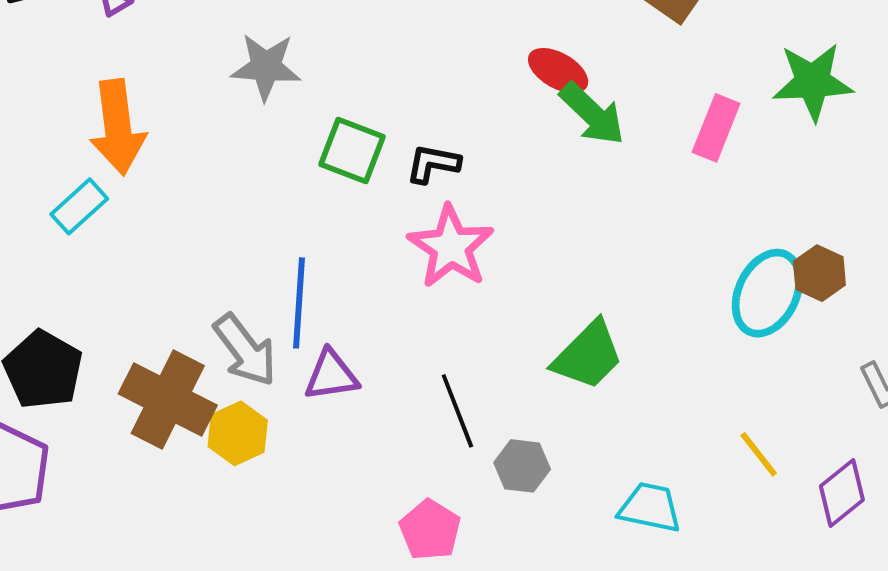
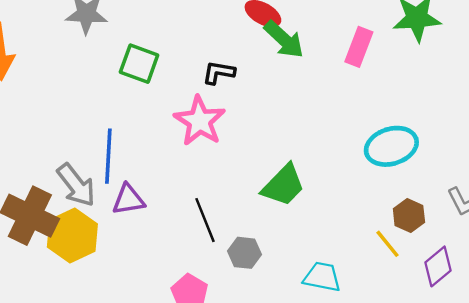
black L-shape: (433, 164) -> (219, 72), moved
brown hexagon: (819, 273) -> (409, 215), moved
cyan ellipse: (767, 293) -> (391, 146), turned 48
yellow hexagon: (238, 433) -> (72, 236), size x1.4

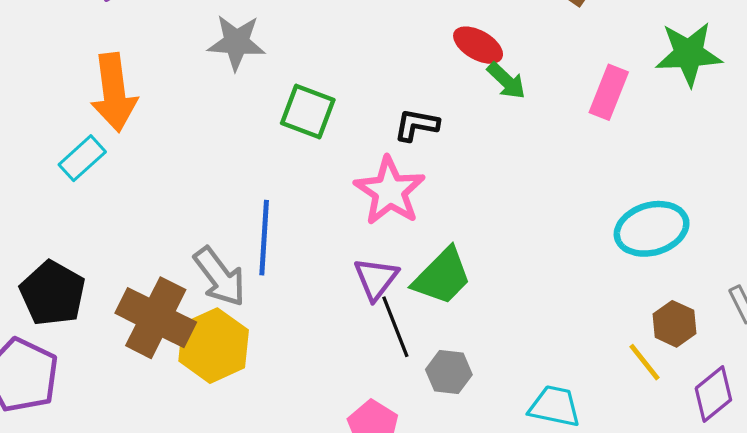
green arrow: (284, 39) -> (506, 81), size x0.7
green trapezoid: (283, 185) -> (442, 277), moved
purple triangle: (128, 200) -> (376, 279), moved, turned -44

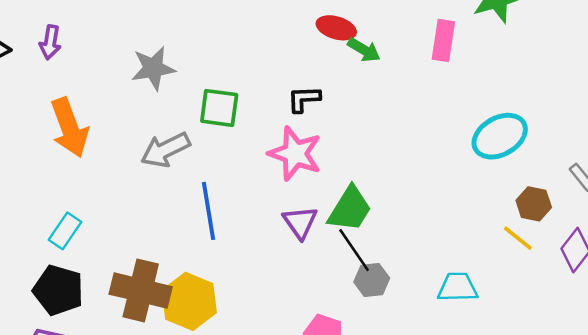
cyan rectangle: (82, 158) -> (65, 231), moved
gray arrow: (220, 277) -> (165, 150), moved, turned 114
black line: (395, 327) -> (354, 250), moved

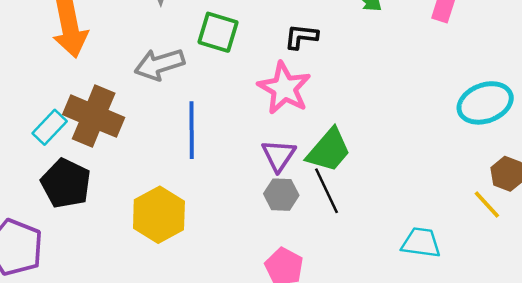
gray hexagon: (372, 280) -> (281, 195), moved
black pentagon: (58, 290) -> (66, 183), moved
brown cross: (141, 290) -> (94, 116), moved

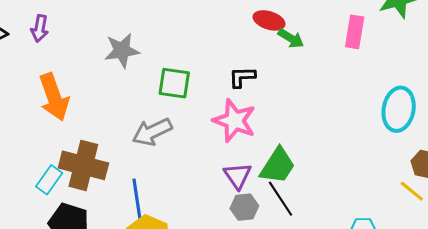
gray arrow: (159, 64) -> (152, 132), moved
cyan ellipse: (485, 103) -> (399, 109), turned -51
blue line: (192, 130) -> (137, 202), moved

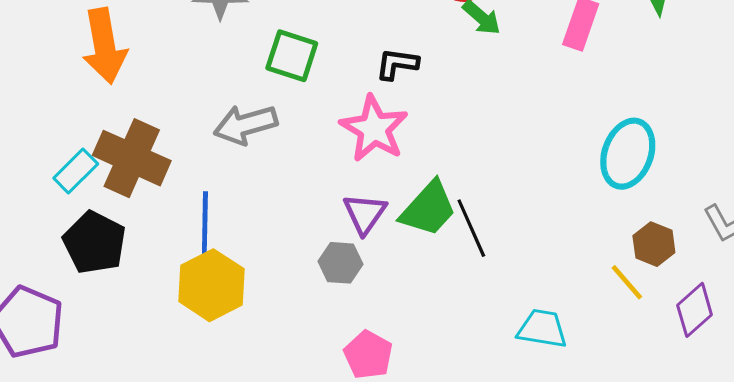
black line: (280, 199) -> (471, 228), moved
gray hexagon: (244, 207) -> (340, 263), moved

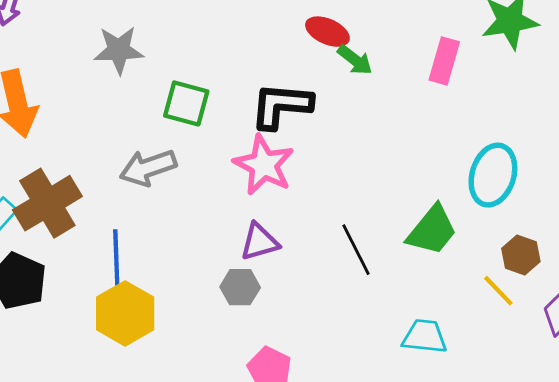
black L-shape: (397, 64) -> (281, 106), size x1.6
brown cross: (132, 158) -> (47, 203), turned 38
green trapezoid: (428, 209) -> (432, 230), moved
purple triangle: (365, 214) -> (259, 242), turned 42

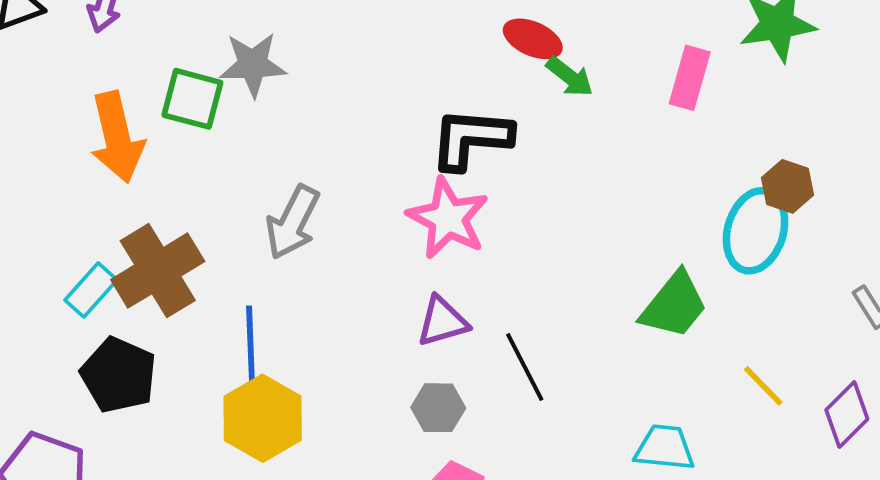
green square: (186, 103) -> (192, 99), moved
gray arrow: (148, 168) -> (293, 222), turned -44
black line: (356, 250) -> (525, 367), moved
brown hexagon: (521, 255) -> (788, 186), moved
gray hexagon: (240, 287) -> (438, 408), moved

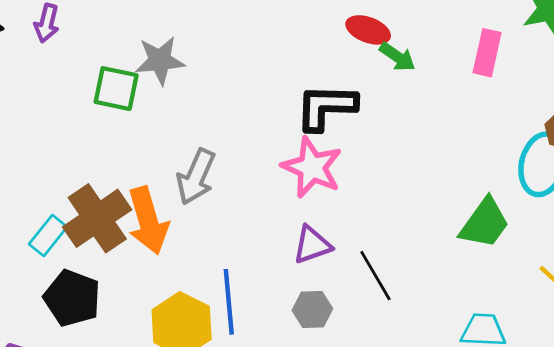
orange arrow: (117, 137) -> (148, 221), moved
blue line: (251, 349) -> (229, 302), moved

